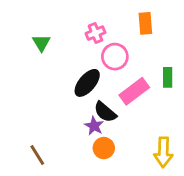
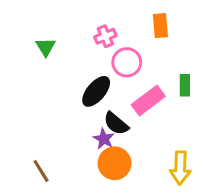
orange circle: (104, 148) -> (115, 163), size x1.4

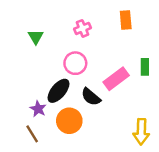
pink circle: (127, 62) -> (75, 63), moved
black ellipse: (96, 91) -> (59, 91), moved
purple star: (104, 139) -> (38, 109), moved
orange circle: (115, 163) -> (69, 121), moved

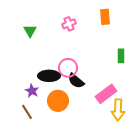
pink circle: (75, 63) -> (68, 68), moved
pink rectangle: (116, 79) -> (106, 94), moved
black ellipse: (59, 91) -> (49, 76), turned 50

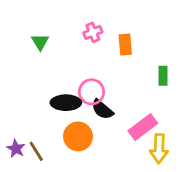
orange rectangle: (105, 17) -> (125, 45), moved
purple star: (32, 91) -> (16, 149), moved

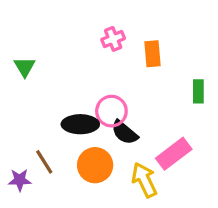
green triangle: (40, 42) -> (25, 67), moved
purple star: (16, 149) -> (20, 180), turned -30
yellow arrow: (159, 149) -> (144, 180), moved, turned 152
brown line: (36, 151) -> (44, 162), moved

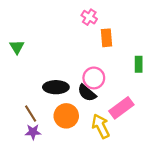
pink cross: (113, 39) -> (89, 17), moved, turned -35
pink circle: (111, 111) -> (94, 78), moved
purple star: (20, 180) -> (33, 132), moved

